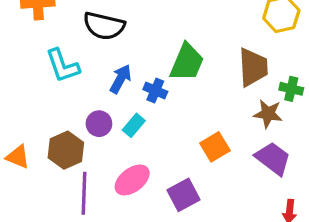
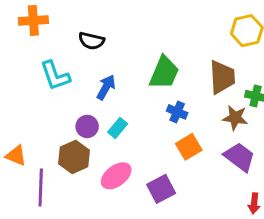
black semicircle: (104, 26) -> (91, 41), size x0.7
blue cross: (155, 91) -> (177, 112), moved
brown hexagon: (66, 150) -> (74, 157), moved
purple line: (84, 193) -> (41, 187), moved

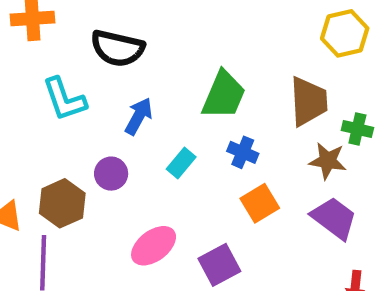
black semicircle: (91, 41) -> (117, 48), size x1.4
cyan rectangle: (118, 128) -> (181, 163), moved
brown hexagon: (74, 157) -> (62, 203), moved

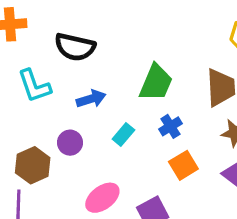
blue arrow: (139, 116) -> (91, 99), turned 44
blue cross: (243, 152) -> (170, 126), turned 35

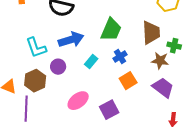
cyan L-shape: (34, 86) -> (36, 48), moved
blue arrow: (91, 99) -> (71, 40), size x1.4

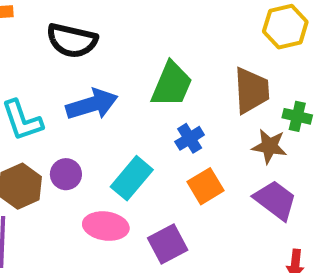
cyan rectangle: (91, 62) -> (132, 178), moved, size x1.5
purple circle: (58, 67) -> (66, 174), moved
pink ellipse: (78, 101) -> (106, 226), turned 45

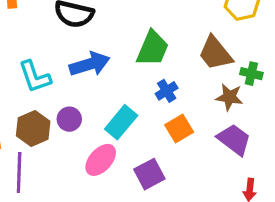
brown trapezoid: (251, 90) -> (215, 53), turned 144
pink ellipse: (106, 226) -> (101, 160), turned -56

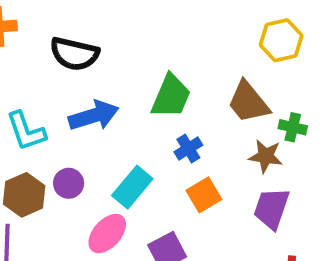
purple trapezoid: (234, 139) -> (271, 208), turned -108

